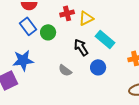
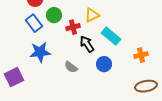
red cross: (67, 13) -> (73, 27), moved
green circle: (48, 32) -> (54, 15), moved
blue star: (23, 60) -> (40, 52), moved

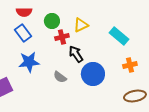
green circle: (54, 15) -> (52, 21), moved
cyan rectangle: (111, 36) -> (119, 36), moved
blue circle: (104, 64) -> (93, 74), size x1.5

